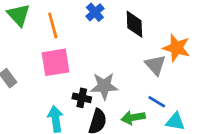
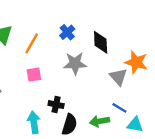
orange line: (53, 25) -> (32, 43), turned 45
pink square: (55, 62) -> (34, 75), size x0.6
gray star: (104, 86) -> (75, 63), moved

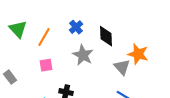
gray star: (75, 63) -> (83, 55), turned 30

